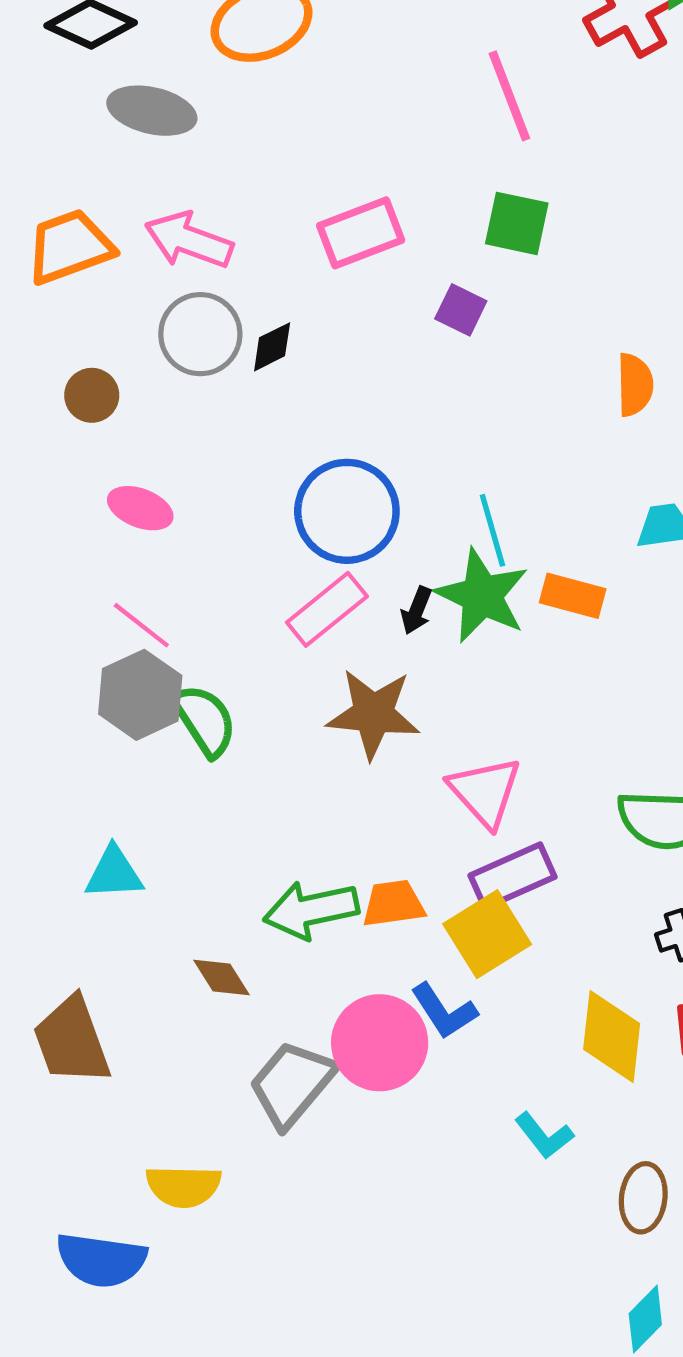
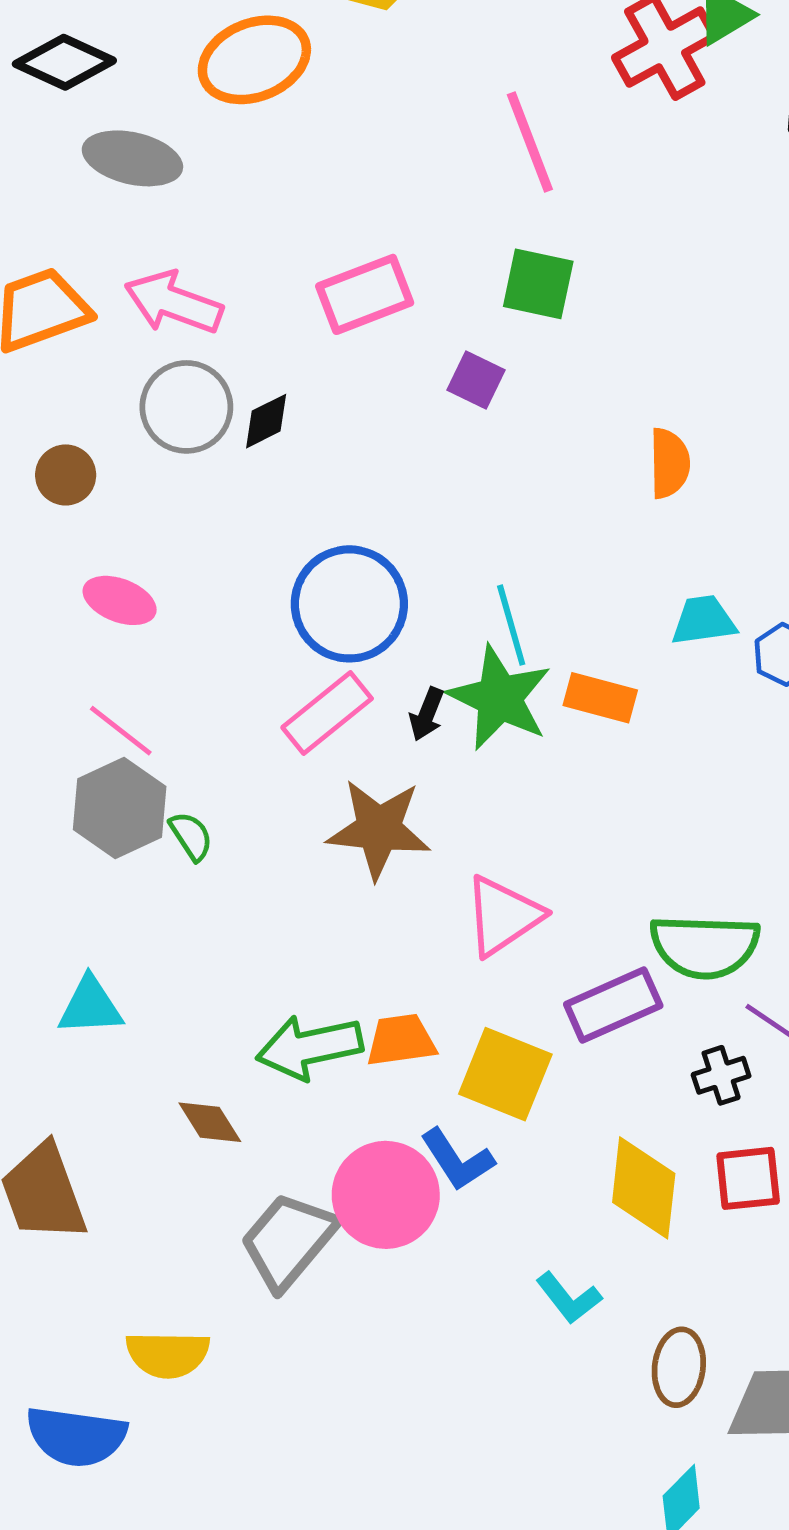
green semicircle: (205, 720) -> (191, 836), size x0.6
pink triangle: (485, 792) -> (503, 916), turned 38
purple rectangle: (512, 876) -> (613, 1005), moved
yellow square: (487, 934) -> (505, 1074), turned -36

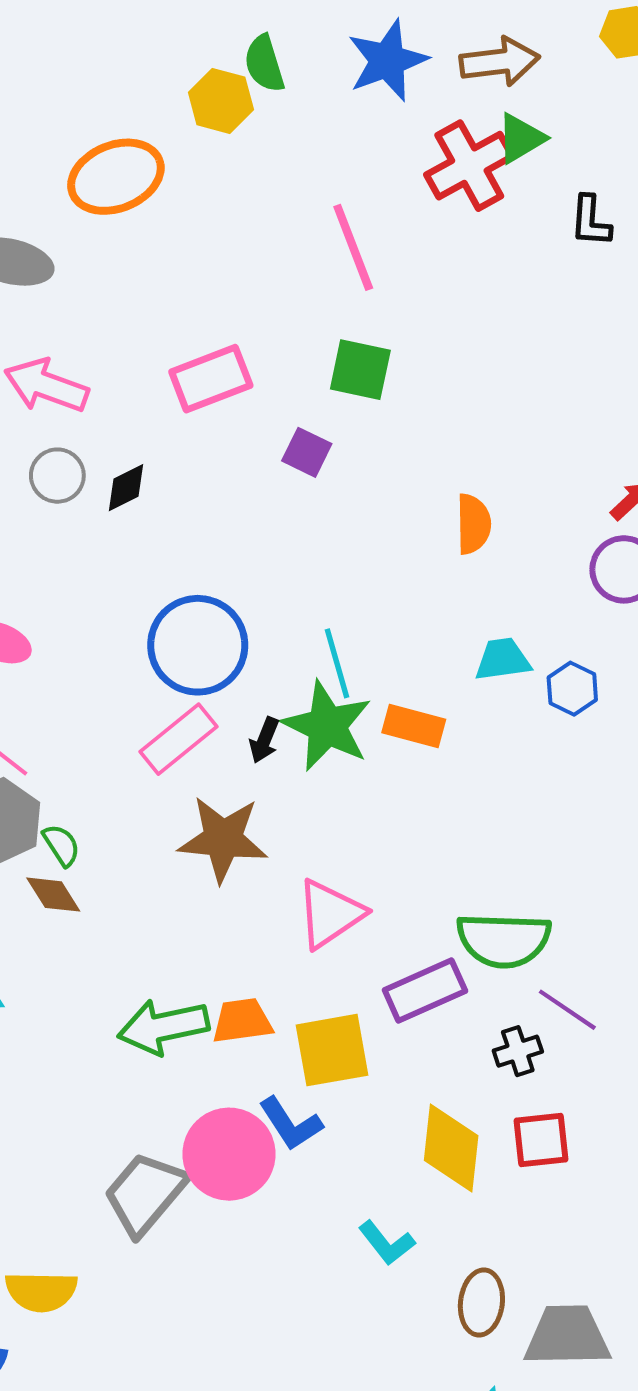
gray circle: (186, 407) -> (57, 476), size x0.7
yellow square: (505, 1074) -> (332, 1050), turned -32
brown diamond: (210, 1122) -> (53, 895), moved

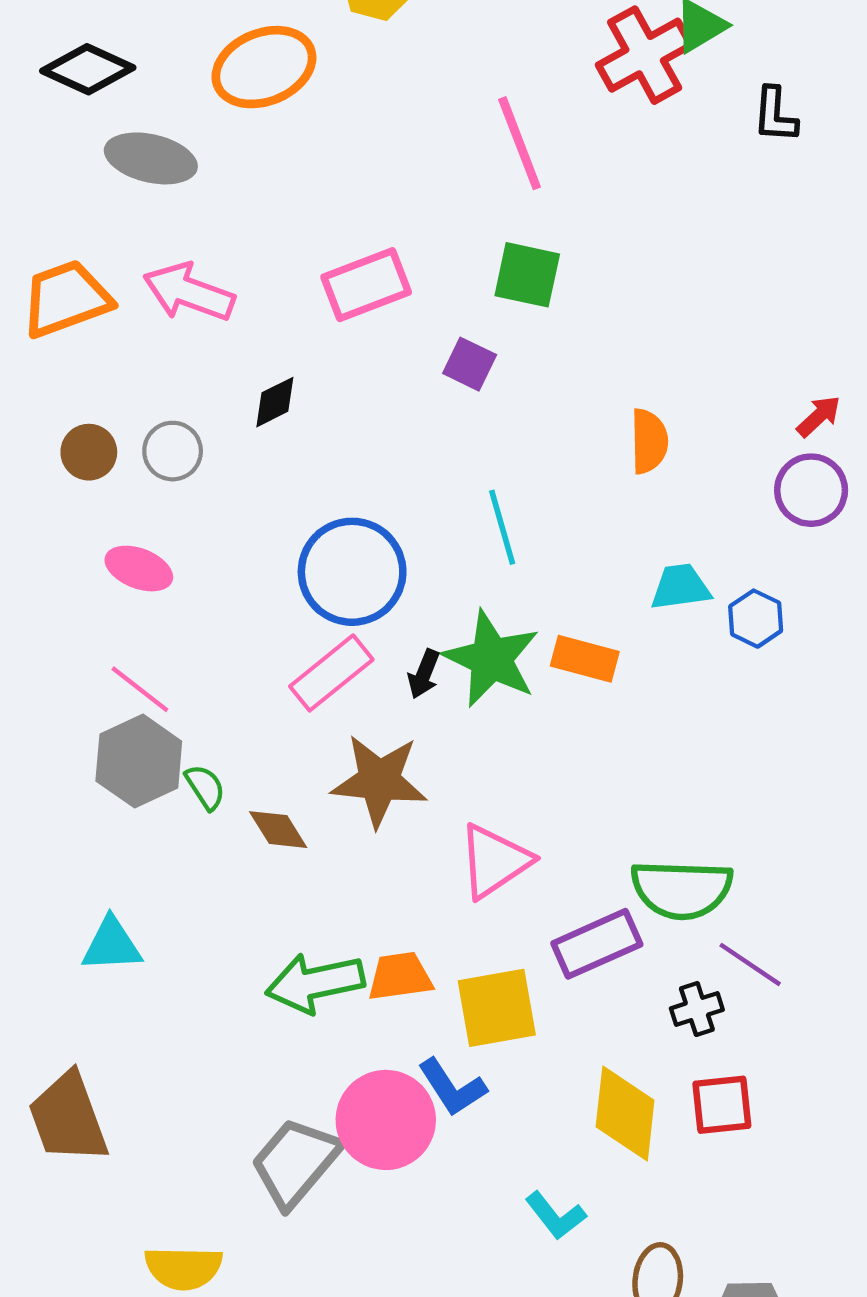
gray circle: (57, 476) -> (173, 451), moved
cyan line: (337, 663) -> (502, 527), moved
brown diamond: (53, 895) -> (278, 830), moved

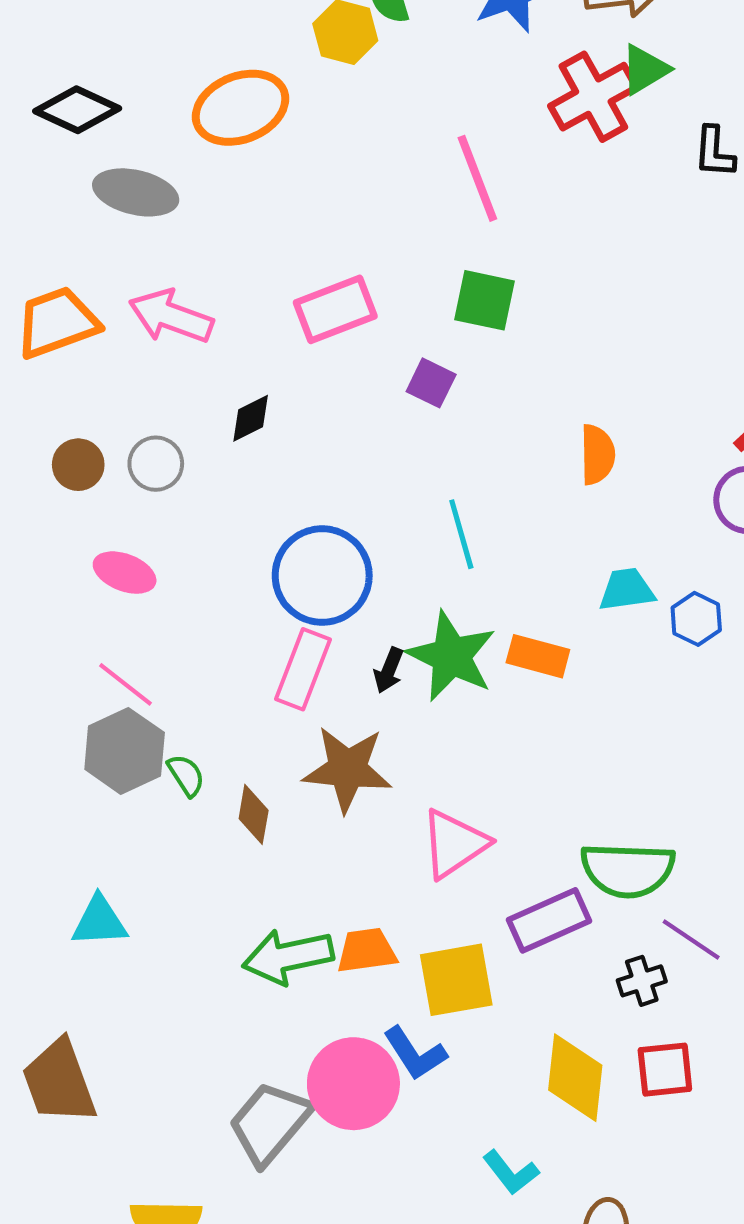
pink rectangle: (331, 673) -> (303, 669), turned -30
brown diamond: (278, 830) -> (254, 814), turned 42

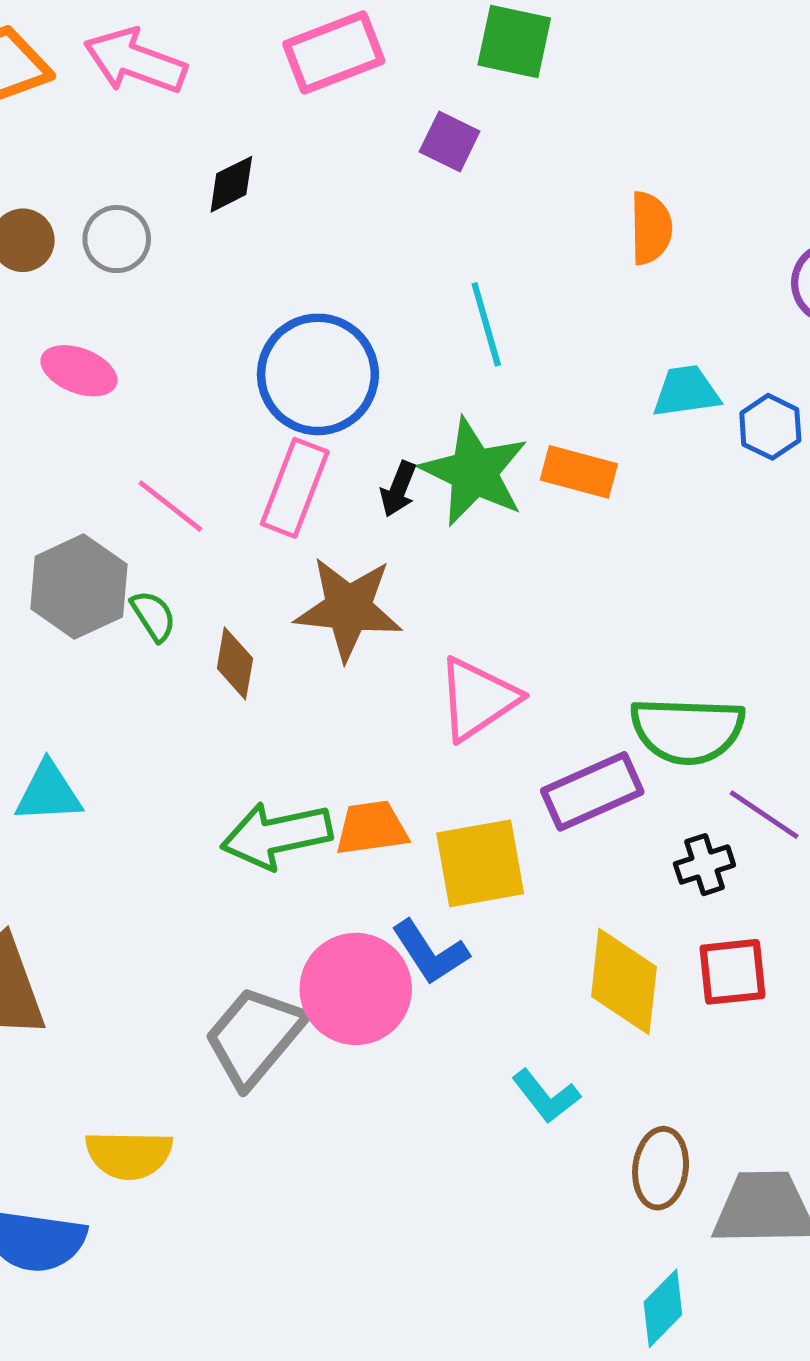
pink line: (126, 684) -> (170, 506), moved

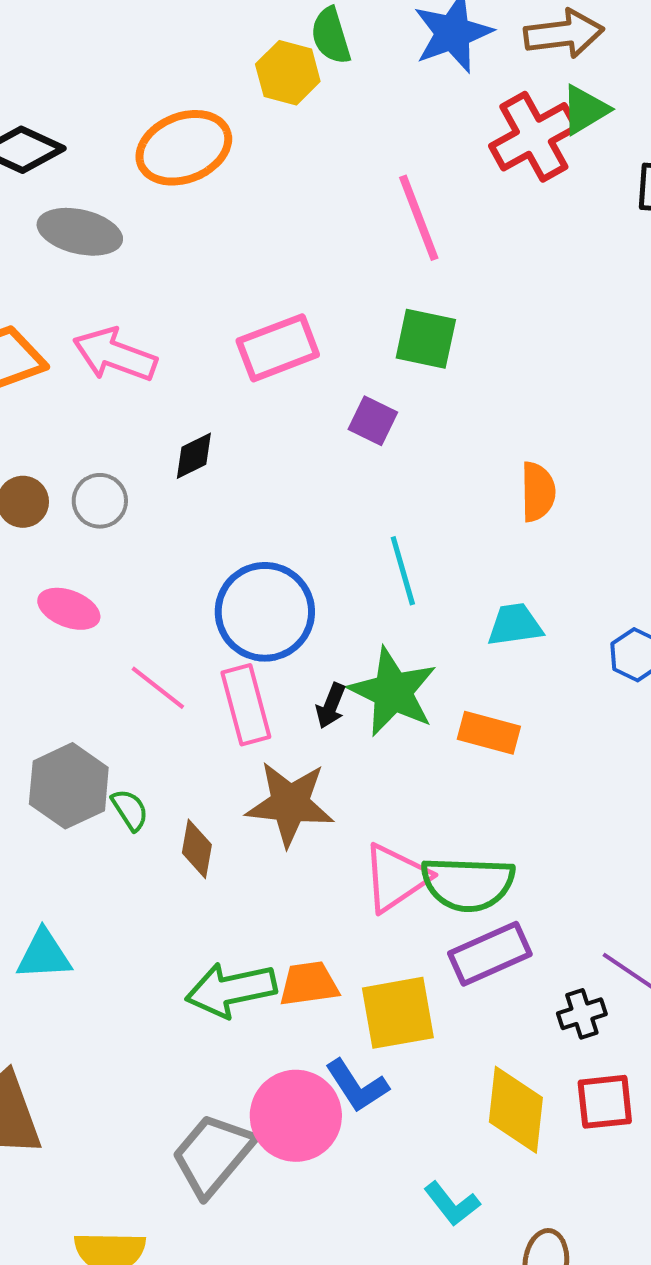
cyan trapezoid: (686, 391) -> (515, 625), moved
orange rectangle: (579, 472) -> (489, 733), moved
pink rectangle: (295, 488) -> (246, 705), turned -36
pink line: (170, 506) -> (158, 688), moved
green semicircle: (687, 730) -> (468, 884), moved

